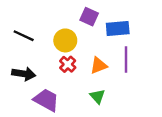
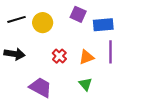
black line: (24, 36) -> (17, 19), moved, turned -42
yellow circle: (65, 40) -> (43, 23), moved
black arrow: (24, 74) -> (14, 54), moved

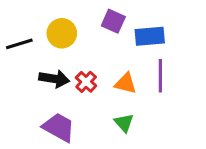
black line: (17, 19) -> (19, 44), moved
black arrow: (14, 54) -> (54, 79), moved
orange triangle: (86, 57) -> (125, 83), turned 35

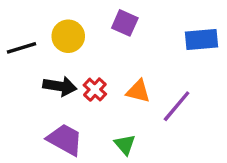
blue rectangle: (150, 36) -> (202, 40), moved
purple line: (160, 76) -> (177, 106), moved, turned 40
green triangle: (124, 123) -> (125, 145), moved

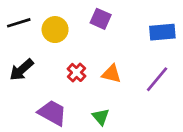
black line: (22, 48) -> (19, 23), moved
black arrow: (60, 86) -> (21, 70), moved, turned 130
purple line: (177, 106) -> (157, 79), moved

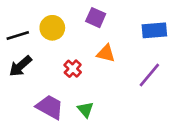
black line: (19, 23) -> (18, 35), moved
orange triangle: (111, 74) -> (106, 53), moved
green triangle: (101, 117) -> (85, 110), moved

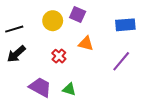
yellow circle: (52, 28) -> (53, 21), moved
green triangle: (85, 110) -> (69, 89), turned -32

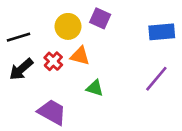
orange triangle: (86, 44) -> (80, 56), moved
red cross: (59, 56) -> (53, 61), moved
green triangle: (69, 89) -> (95, 88), moved

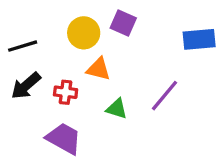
red cross: (53, 61) -> (66, 92), moved, turned -36
purple line: (156, 79) -> (164, 96), moved

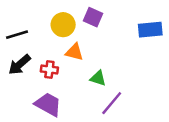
purple line: (164, 96) -> (112, 103), moved
green triangle: (117, 109) -> (98, 78), moved

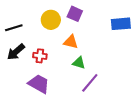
orange triangle: (74, 52) -> (71, 42), moved

